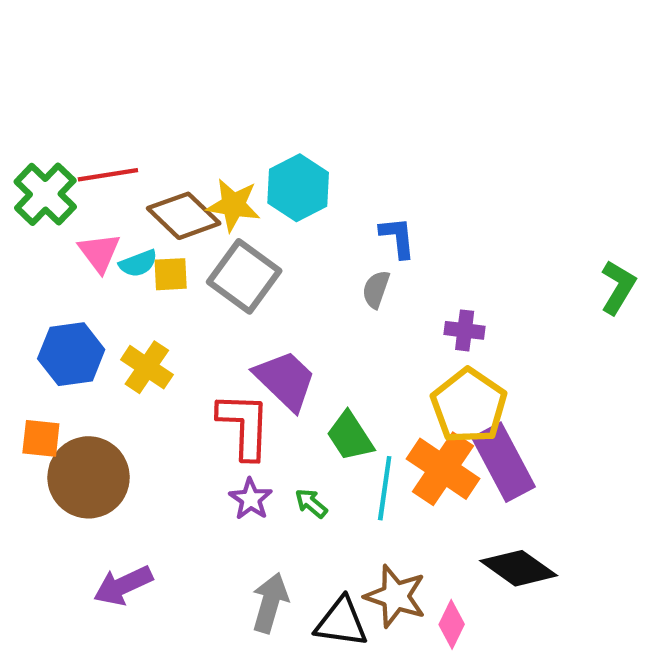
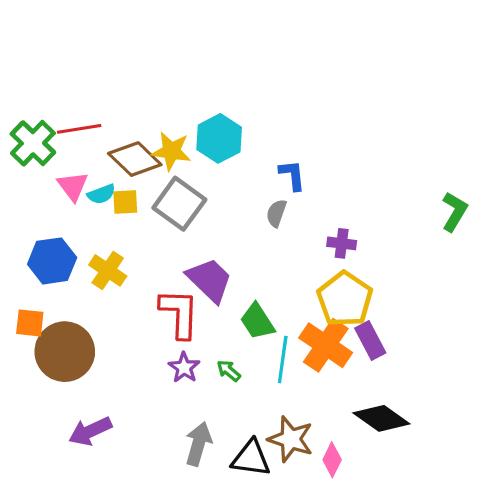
purple rectangle: (504, 462) -> (370, 340), size x0.7

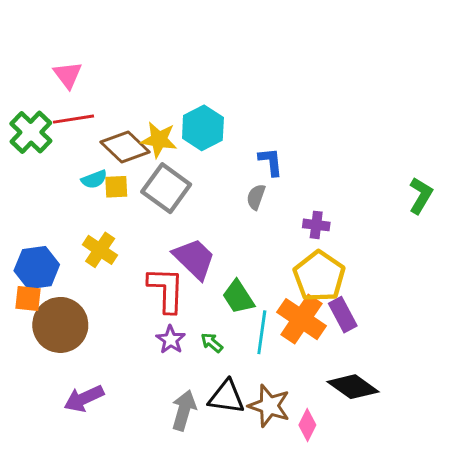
pink triangle: (73, 186) -> (68, 75), moved
blue hexagon: (52, 261) -> (37, 268), moved
black triangle: (251, 458) -> (227, 397), moved

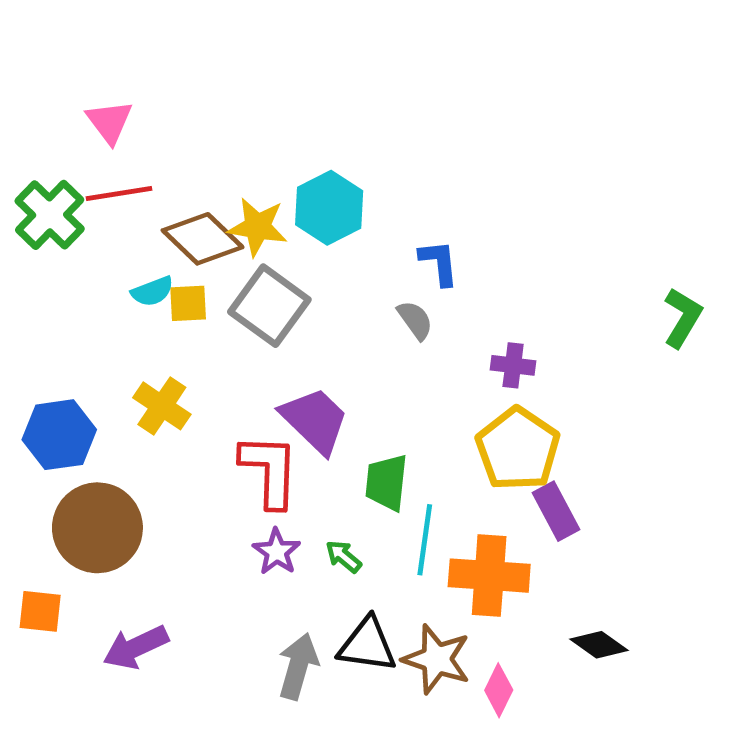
gray semicircle: (256, 197) -> (415, 320), turned 125
green trapezoid: (238, 297) -> (386, 482), turned 39
orange square: (28, 298) -> (40, 611), moved
orange cross: (302, 319) -> (489, 576), moved, turned -30
black diamond: (353, 387) -> (599, 645), moved, size x0.7

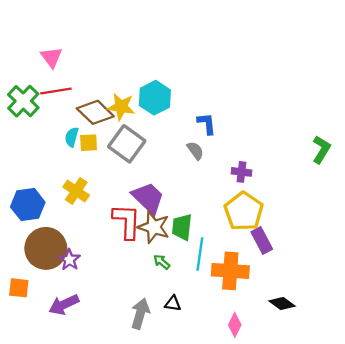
cyan semicircle: (152, 291) -> (72, 137), turned 126
purple star: (277, 552) -> (69, 260), moved
black triangle: (367, 645) -> (173, 304), size x0.6
brown star: (437, 659) -> (154, 227), moved

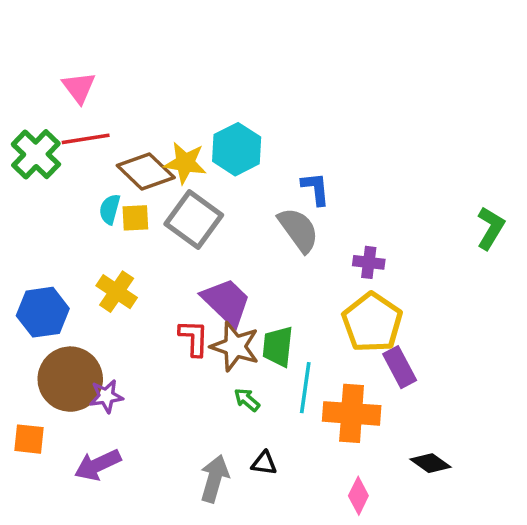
gray semicircle: (195, 151) -> (298, 230), size x1.6
red L-shape: (127, 221) -> (194, 338), size x0.7
purple star: (69, 260) -> (106, 396), turned 30

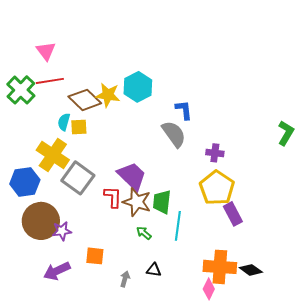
gray square: (194, 220) -> (78, 178), moved
yellow cross: (117, 292) -> (53, 155), moved, size x1.4
orange cross: (352, 413) -> (220, 267), moved
orange square: (29, 439) -> (95, 256), moved
gray arrow: (214, 479) -> (125, 279), size x0.6

